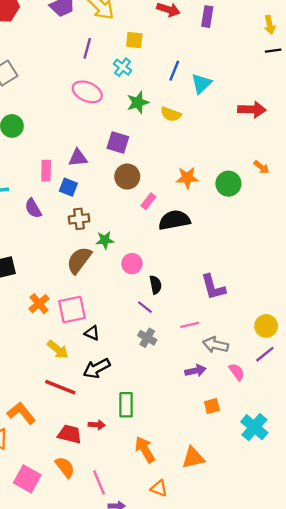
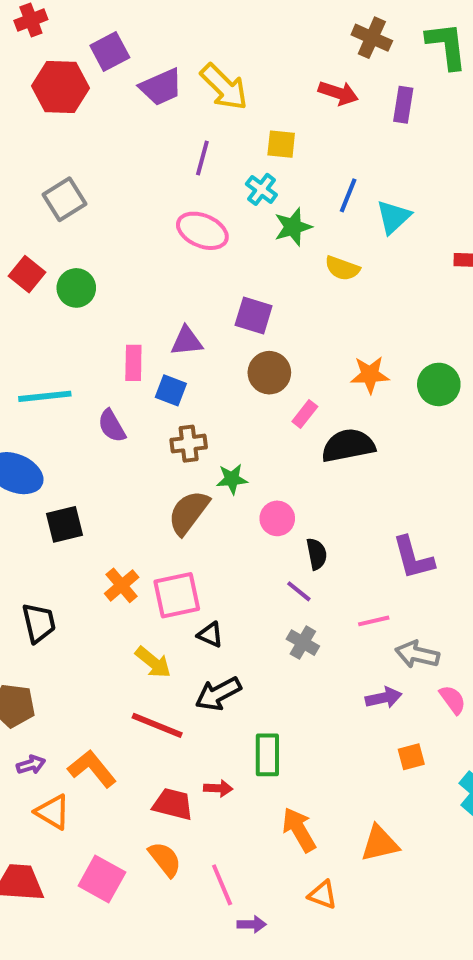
green star: (138, 102) -> (293, 227), moved

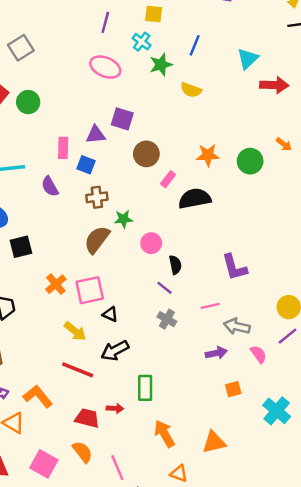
cyan triangle: (393, 217) -> (248, 59), moved
purple square: (254, 316) -> (122, 119), moved

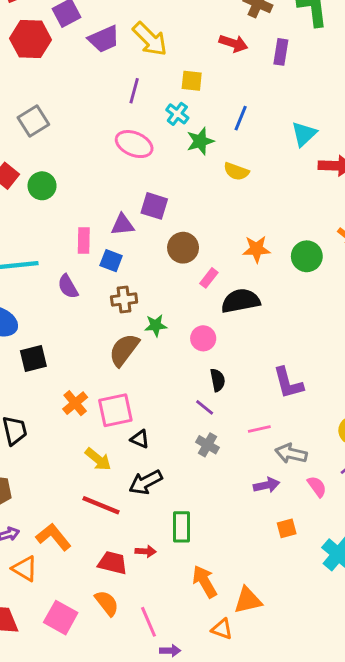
pink circle: (151, 243) -> (203, 338), moved
orange triangle: (214, 442) -> (248, 600), moved

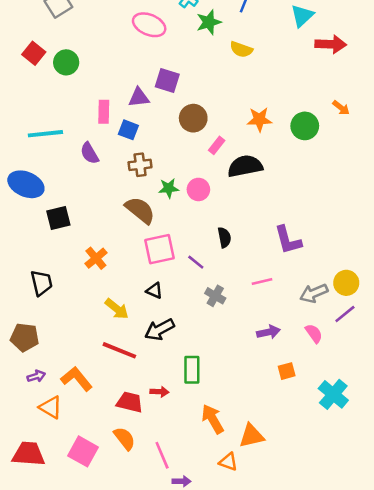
pink circle: (203, 338) -> (198, 189), moved
brown semicircle: (124, 350) -> (140, 210), turned 92
purple line: (205, 407) -> (196, 262), moved
pink square: (115, 410) -> (160, 249), moved
gray arrow: (291, 453) -> (314, 293), moved, turned -36

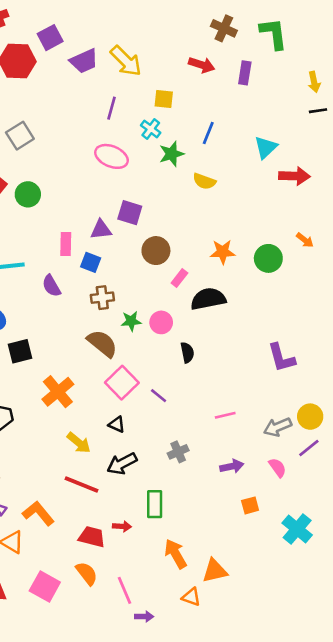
black semicircle: (224, 237) -> (187, 353), moved
purple L-shape: (288, 240) -> (281, 358), moved
pink square: (160, 249) -> (122, 383), turned -32
orange cross: (96, 258) -> (58, 392), size x1.4
gray cross: (215, 296) -> (178, 452), moved, turned 36

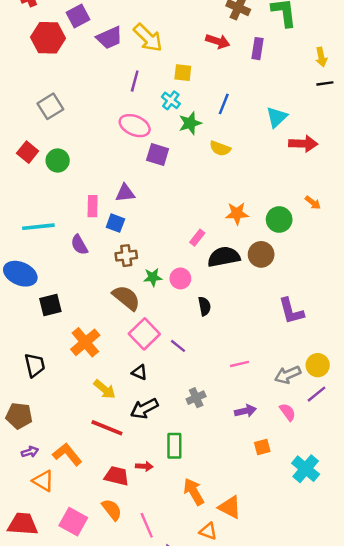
purple square: (130, 213) -> (158, 154), moved
brown circle: (156, 251) -> (261, 254), moved
orange triangle: (215, 571) -> (230, 507), turned 40

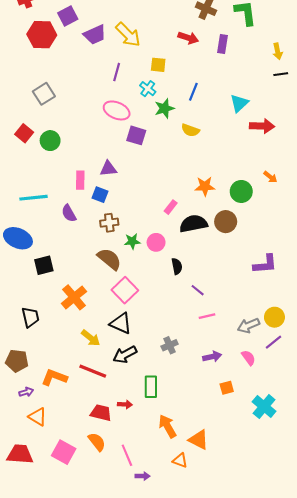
purple L-shape: (291, 311) -> (265, 264), moved, turned -80
purple line: (178, 346) -> (198, 290), moved
black triangle: (139, 372) -> (121, 323), size x1.6
orange L-shape: (67, 454) -> (54, 377), moved, turned -30

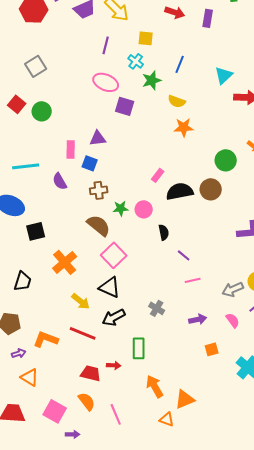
orange star: (205, 186) -> (184, 127), moved
black trapezoid: (30, 317) -> (23, 281), turned 30
gray cross: (170, 345) -> (157, 308), turned -35
orange triangle: (199, 440) -> (185, 399), turned -50
purple arrow: (143, 476) -> (73, 434), moved

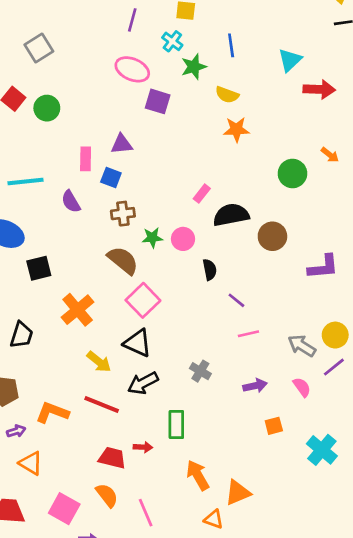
blue line: (180, 64) -> (231, 45), turned -30
brown circle: (211, 189) -> (272, 236), moved
gray arrow: (233, 289) -> (302, 346), turned 55

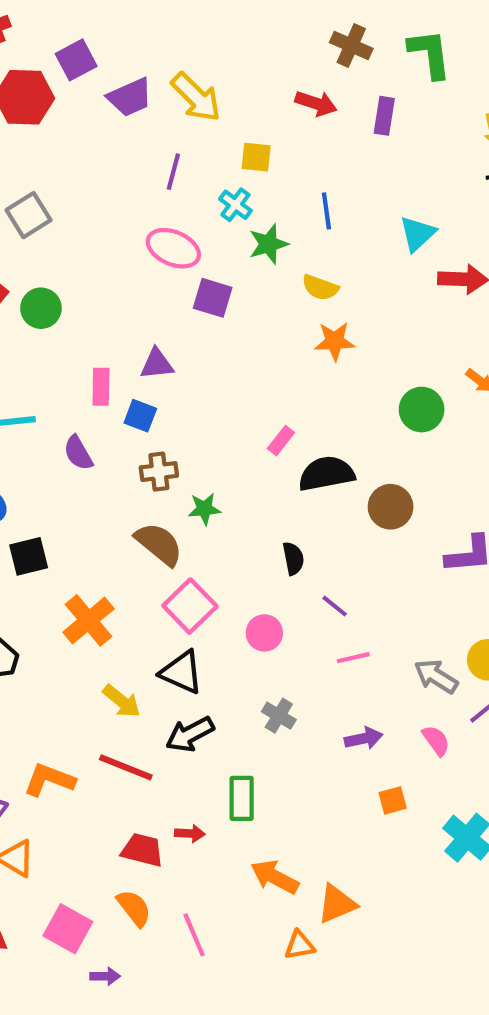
pink circle: (183, 239) -> (264, 633), moved
orange arrow: (198, 475) -> (275, 877), turned -32
orange triangle: (214, 519) -> (300, 945), turned -30

